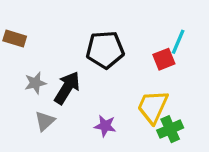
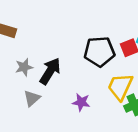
black pentagon: (105, 50) -> (99, 52), moved

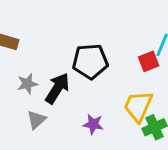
black pentagon: (99, 52) -> (90, 61), moved

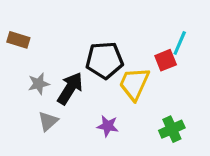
yellow trapezoid: (138, 106) -> (134, 84), moved

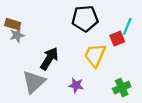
black pentagon: (104, 60) -> (85, 19), moved
gray star: (39, 84) -> (17, 35), moved
gray triangle: (48, 121) -> (34, 82), size x1.6

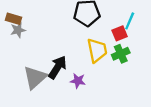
yellow trapezoid: (95, 55) -> (97, 50), turned 145
black arrow: (49, 59) -> (57, 67), moved
green cross: (122, 88) -> (121, 54), moved

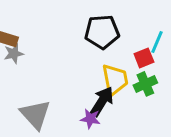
black arrow: (57, 67) -> (102, 101), moved
gray triangle: (35, 77) -> (35, 114), turned -30

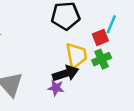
black arrow: (102, 101) -> (66, 73), turned 40

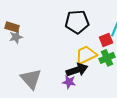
yellow trapezoid: (76, 55) -> (86, 55), turned -105

